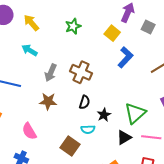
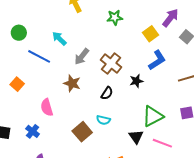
cyan arrow: (30, 50) -> (59, 39), moved
black star: (104, 115) -> (136, 81), moved
black triangle: (124, 137) -> (136, 137), turned -49

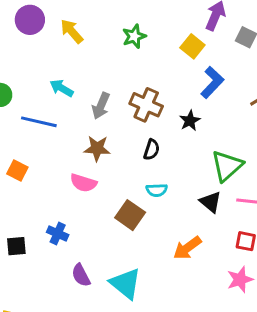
pink semicircle: (47, 107) -> (83, 183), moved, turned -42

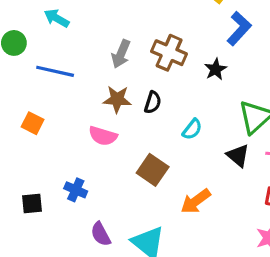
cyan arrow: (62, 88) -> (57, 18), moved
black semicircle: (152, 150) -> (153, 102), moved
cyan semicircle: (157, 190) -> (192, 129), moved, turned -50
orange arrow: (187, 248) -> (196, 201), moved

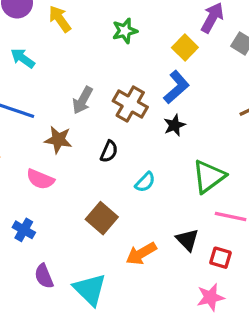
blue L-shape: (239, 29) -> (177, 87), moved
brown star: (117, 99) -> (58, 140), moved
pink semicircle: (103, 136) -> (40, 179), moved
black triangle: (238, 156) -> (187, 240), moved

